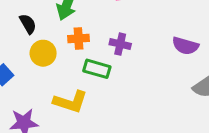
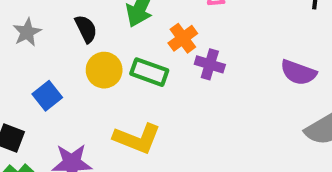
orange cross: (79, 39) -> (183, 38), moved, turned -36
green rectangle: (97, 69) -> (149, 72), moved

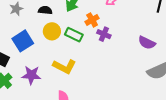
black semicircle: (86, 29) -> (45, 10), turned -64
blue square: (47, 96) -> (23, 41), size x1.5

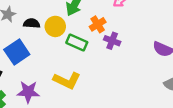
black semicircle: (45, 10) -> (32, 23), moved
yellow circle: (52, 31) -> (55, 26), moved

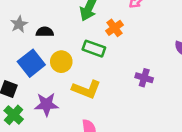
yellow circle: (55, 26) -> (61, 62), moved
purple cross: (112, 41) -> (144, 78), moved

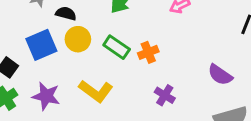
orange cross: (114, 28) -> (148, 52), moved
yellow circle: (61, 62) -> (78, 39), moved

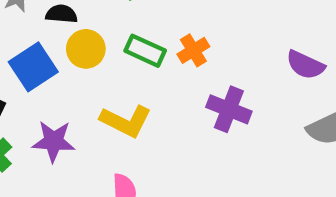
purple cross: (165, 95) -> (229, 109), size x1.4

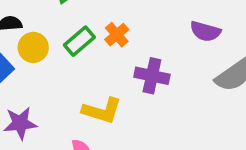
green rectangle: (145, 51) -> (79, 41), turned -56
yellow L-shape: (126, 121) -> (102, 111), moved

